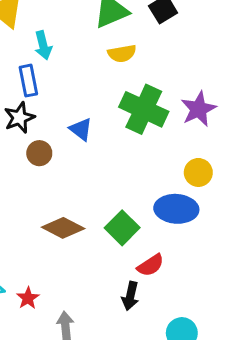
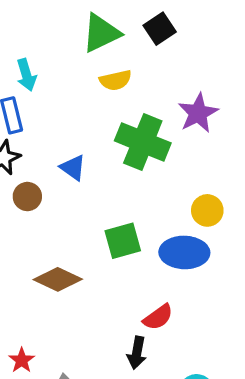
purple star: (199, 109) -> (198, 113), moved
green square: (122, 228) -> (123, 241), moved, turned 32

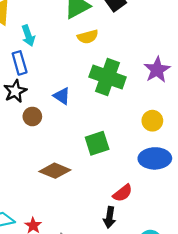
purple star: (198, 113) -> (157, 70), moved
blue ellipse: (184, 252) -> (155, 158), moved

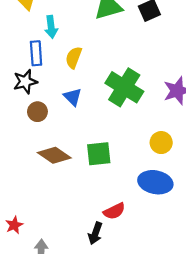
yellow semicircle: (88, 37) -> (74, 58), moved, turned 114
brown diamond: (55, 171) -> (54, 155), moved

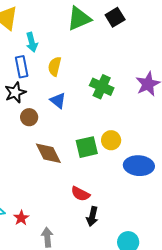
green cross: (124, 87) -> (102, 87), size x0.7
yellow circle: (161, 143) -> (111, 140), moved
brown diamond: (54, 155) -> (48, 153), turned 36
red semicircle: (114, 211) -> (80, 194), moved, turned 60

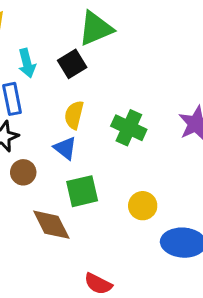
black square: (115, 17) -> (72, 64), moved
yellow semicircle: (55, 66) -> (74, 115), moved
green square: (87, 147) -> (82, 191), moved

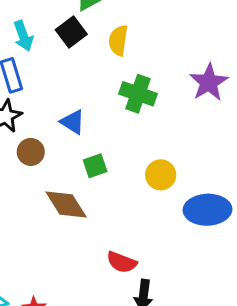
yellow semicircle: (74, 115) -> (118, 40), moved
green square: (82, 191) -> (95, 166), size x0.7

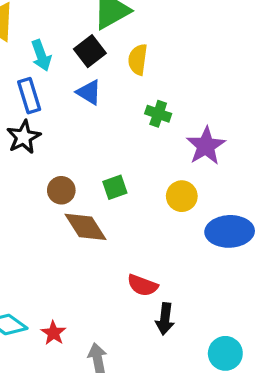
purple star: (209, 82) -> (206, 146), moved
green cross: (138, 94) -> (158, 114), size x0.7
blue triangle: (73, 122) -> (89, 92), moved
brown circle: (31, 152) -> (61, 190), moved

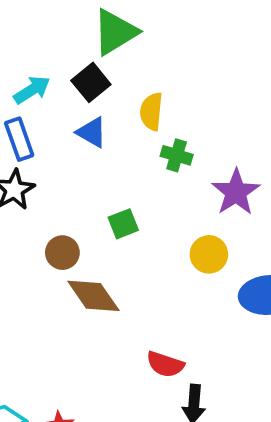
cyan arrow: (41, 55) -> (32, 90), turned -100
yellow semicircle: (138, 60) -> (151, 111), moved
green square: (115, 187) -> (123, 224), moved

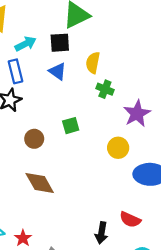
black square: (91, 82) -> (60, 43), turned 30
brown diamond: (93, 296) -> (40, 183), moved
red semicircle: (165, 364) -> (130, 220), moved

